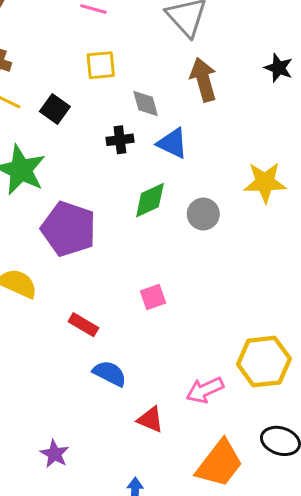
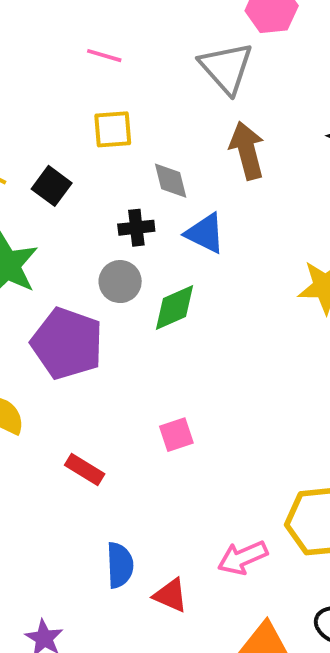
gray circle: (203, 214) -> (120, 282), moved
blue semicircle: (110, 373) -> (120, 565), moved, turned 60

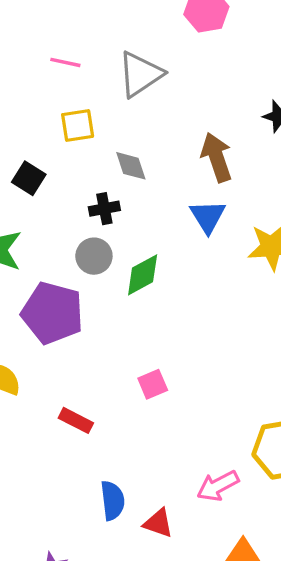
gray triangle: (226, 68) -> (140, 74), moved, turned 42
brown arrow: (247, 151) -> (217, 157), moved
blue triangle: (205, 233) -> (208, 216), moved, turned 36

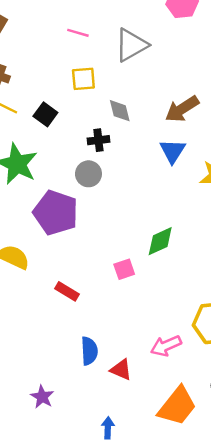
brown arrow: (217, 157) -> (182, 109), turned -108
green diamond: (143, 275) -> (160, 241), moved

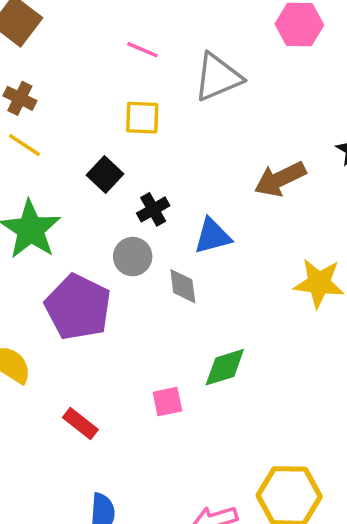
gray diamond: (120, 111) -> (183, 286), moved
black square: (45, 114) -> (105, 175), moved
black cross: (98, 140) -> (153, 209), turned -30
blue triangle: (173, 151) -> (212, 236), moved, turned 36

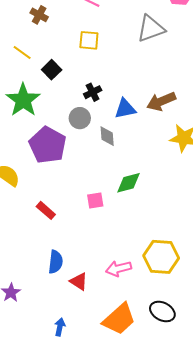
gray triangle: (218, 77) -> (151, 29), moved
brown cross: (20, 98) -> (39, 15), moved
black square: (105, 175) -> (52, 70), moved
brown arrow: (280, 179) -> (161, 101), moved

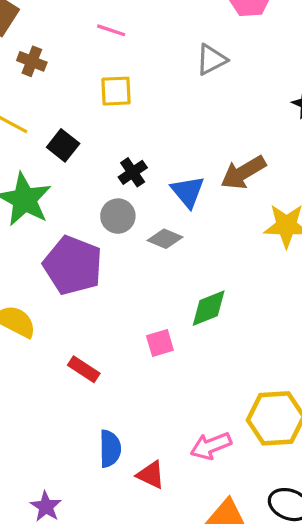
gray triangle: (151, 29) -> (211, 60), size x0.7
blue triangle: (125, 109) -> (188, 192), turned -50
gray diamond: (107, 136) -> (165, 239), turned -55

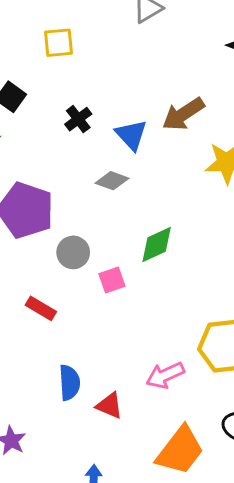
gray circle: (118, 216) -> (73, 252), moved

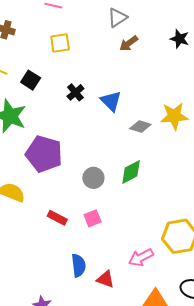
brown arrow: (183, 114) -> (129, 43), moved, size x0.7
gray diamond: (112, 181) -> (140, 126), moved
gray circle: (73, 252) -> (93, 178), moved
pink square: (112, 280) -> (93, 218), moved

